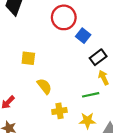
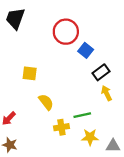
green line: (91, 95) -> (82, 115), moved

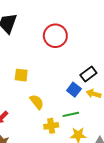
blue square: (86, 50) -> (74, 90), moved
yellow arrow: (106, 93) -> (94, 94), turned -48

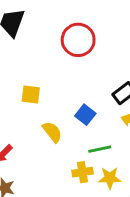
blue square: (74, 90) -> (85, 115), moved
yellow cross: (51, 126) -> (82, 172), moved

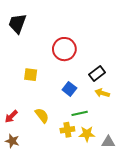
red circle: (78, 40) -> (64, 49), moved
yellow semicircle: (52, 132) -> (42, 115), moved

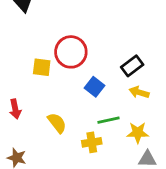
red circle: (64, 49) -> (71, 52), moved
red arrow: (11, 116) -> (15, 109), moved, turned -56
yellow star: (87, 134) -> (138, 133), moved

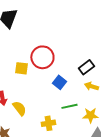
yellow semicircle: (57, 123) -> (19, 108), moved
yellow cross: (92, 142) -> (48, 123), moved

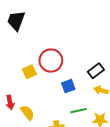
yellow square: (21, 68) -> (29, 72), turned -32
blue square: (59, 82) -> (68, 86), turned 32

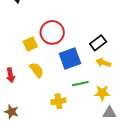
blue square: (68, 86) -> (70, 59), size x1.5
yellow semicircle: (27, 113) -> (37, 70), moved

